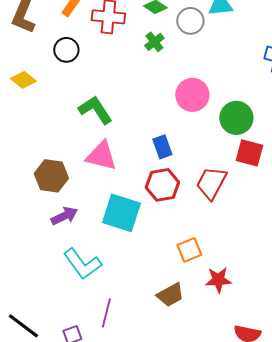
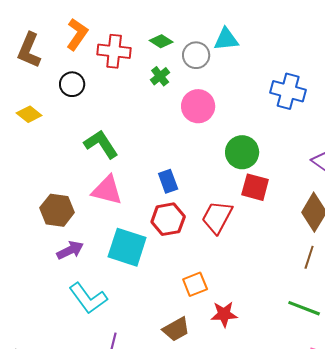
pink circle: (192, 95) -> (198, 106), moved

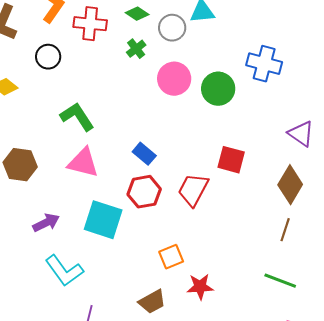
green circle: (242, 152) -> (218, 89), moved
blue rectangle: (168, 181) -> (144, 154), turned -30
brown hexagon: (57, 210) -> (20, 165), moved

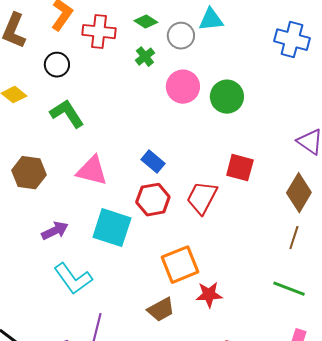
blue cross: (264, 64) -> (292, 40), moved
green L-shape: (77, 117) -> (67, 114), moved
orange square: (171, 257) -> (180, 265), size x1.5

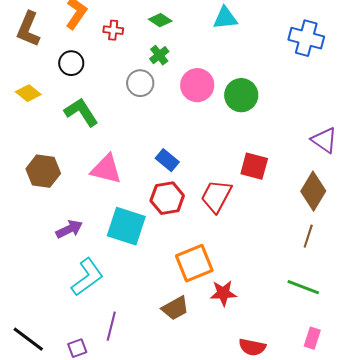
red cross: (99, 32) -> (113, 30), size x0.6
gray circle: (181, 36) -> (140, 83), moved
cyan L-shape: (73, 279) -> (87, 277), turned -90

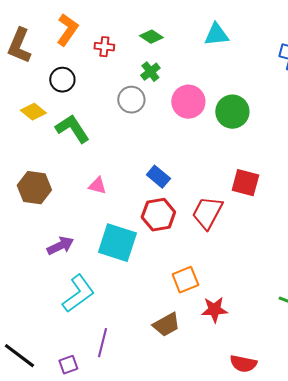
yellow diamond: (28, 93) -> (33, 112), moved
pink triangle: (106, 169) -> (97, 186), size x0.6
orange square: (194, 263) -> (185, 280), size x0.7

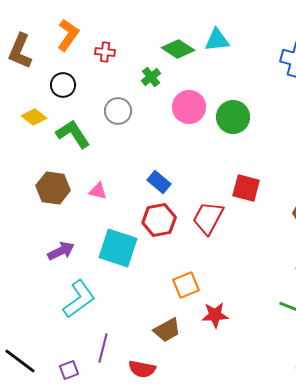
green diamond: (151, 37) -> (178, 49), moved, size x1.4
gray circle: (131, 100) -> (118, 111), moved
brown hexagon: (34, 188) -> (53, 188), moved
red semicircle: (243, 364) -> (142, 369), moved

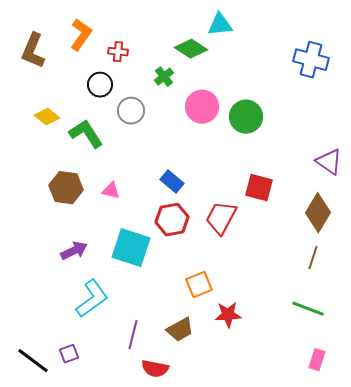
cyan triangle: (217, 40) -> (220, 25), moved
black circle: (63, 85) -> (100, 85), moved
purple line: (103, 348) -> (133, 335), moved
purple square: (69, 370) -> (69, 354), moved

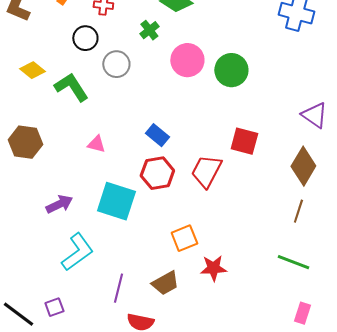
brown hexagon: (66, 188) -> (25, 142), moved

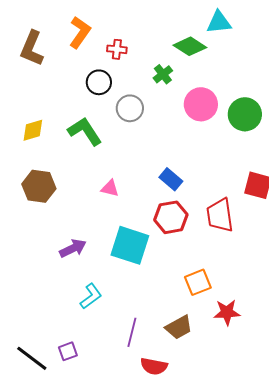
yellow diamond: (32, 70) -> (33, 130), moved, turned -55
red trapezoid: (206, 171) -> (220, 215), turned -36
cyan L-shape: (77, 252) -> (91, 296), size x0.7

